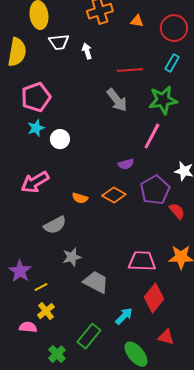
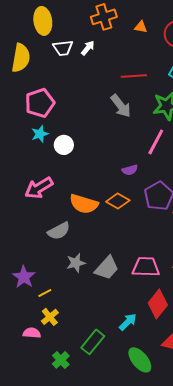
white arrow: (87, 51) -> (88, 48), moved, turned 56
orange semicircle: (80, 198) -> (84, 204), size x1.8
gray trapezoid: (96, 282) -> (107, 268), moved, turned 104

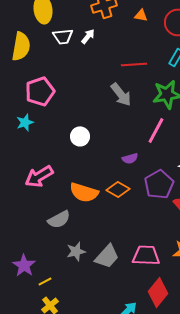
cyan star: (40, 134) -> (25, 122), moved
white circle: (64, 145) -> (80, 136), moved

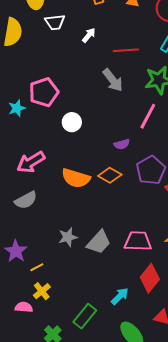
white arrow: (88, 36) -> (89, 35), moved
pink pentagon: (40, 91) -> (44, 92), moved
gray semicircle: (59, 219) -> (26, 200), moved

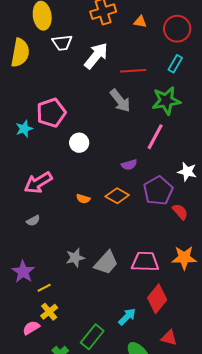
white arrow: (89, 35) -> (96, 56), size x1.8
orange semicircle: (76, 178) -> (83, 199), size x0.5
gray semicircle: (26, 200) -> (33, 221), size x0.6
pink semicircle: (24, 307) -> (31, 328), turned -36

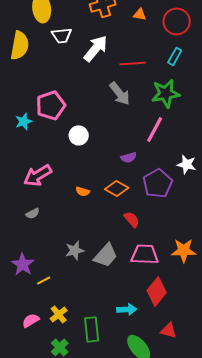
red semicircle: (180, 212) -> (132, 219), moved
yellow cross: (49, 312) -> (59, 314), moved
cyan arrow: (127, 317) -> (127, 309), turned 42
green rectangle: (92, 337) -> (92, 329), turned -45

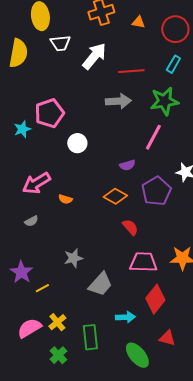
gray arrow: (120, 93) -> (118, 101), turned -55
orange semicircle: (83, 191) -> (65, 199), moved
gray trapezoid: (106, 255) -> (100, 284), moved
pink semicircle: (31, 320) -> (29, 328), size x1.4

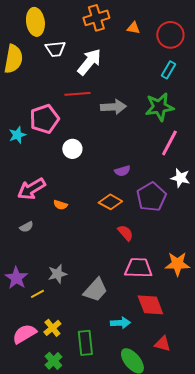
red line: (131, 71) -> (77, 94), moved
pink line: (153, 137) -> (169, 143), moved
gray star: (73, 258) -> (57, 274), moved
red diamond: (155, 299) -> (150, 305), turned -60

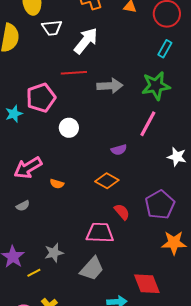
pink line: (169, 143) -> (148, 124), moved
purple pentagon: (151, 197) -> (160, 205), moved
pink trapezoid: (138, 268) -> (100, 233), moved

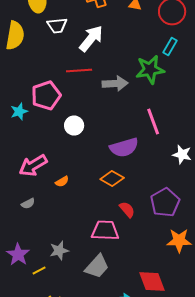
green star: (156, 86) -> (150, 70), moved
pink line: (148, 124) -> (153, 122), turned -48
purple semicircle: (119, 150) -> (124, 148), size x1.8
orange semicircle: (57, 184) -> (62, 182), turned -48

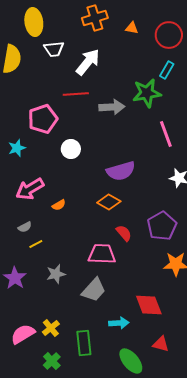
cyan star: (19, 112) -> (17, 148), moved
pink line: (153, 122) -> (166, 134), moved
yellow line: (39, 270) -> (36, 244), moved

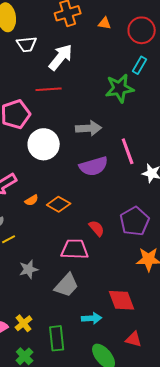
gray arrow: (112, 107) -> (89, 128), moved
pink line: (166, 134) -> (128, 151), moved
white circle: (71, 149) -> (44, 144), size x1.6
orange diamond: (109, 202) -> (59, 204), moved

